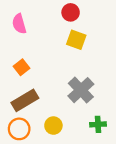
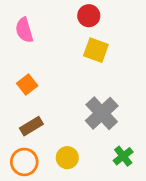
brown rectangle: (25, 100) -> (31, 126), size x0.7
green cross: (98, 124) -> (123, 156), turned -35

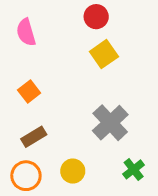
yellow square: (96, 50) -> (104, 54), turned 35

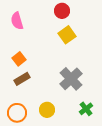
brown rectangle: (34, 137) -> (22, 79), moved

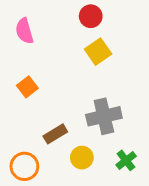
brown rectangle: (22, 79) -> (55, 134), moved
gray cross: (71, 79) -> (104, 116), turned 30
yellow circle: (47, 110) -> (82, 158), moved

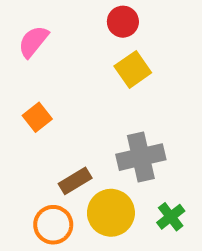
pink semicircle: (24, 31) -> (33, 42), turned 55
yellow circle: (82, 158) -> (111, 213), size x1.5
orange circle: (24, 166) -> (53, 225), moved

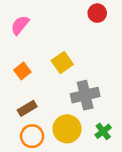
red circle: (123, 22) -> (97, 13), moved
yellow square: (133, 69) -> (62, 63), moved
brown rectangle: (75, 181) -> (27, 108), moved

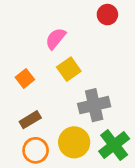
pink semicircle: (20, 25) -> (56, 39), moved
green cross: (103, 131) -> (114, 145), size x1.6

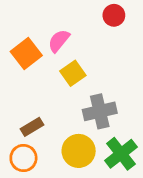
orange square: (25, 78) -> (26, 53), moved, size x1.5
orange circle: (36, 150) -> (23, 158), moved

